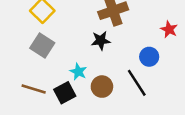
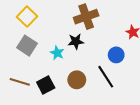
cyan star: (78, 72) -> (57, 53), moved

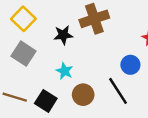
black star: (76, 41) -> (63, 35), moved
cyan star: (57, 53) -> (64, 71), moved
black square: (46, 85) -> (46, 101), turned -30

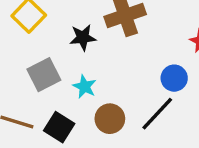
gray square: (23, 54) -> (44, 75), moved, turned 30
black line: (118, 91) -> (157, 114), turned 76

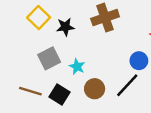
black star: (83, 37) -> (65, 27), moved

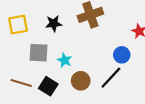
yellow square: (39, 18) -> (18, 25), moved, turned 36
gray square: (49, 58) -> (39, 53), turned 30

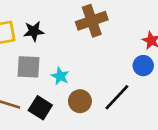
black star: (54, 24) -> (34, 31), moved
blue circle: (122, 55) -> (143, 66), moved

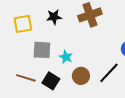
black star: (34, 31) -> (54, 17), moved

